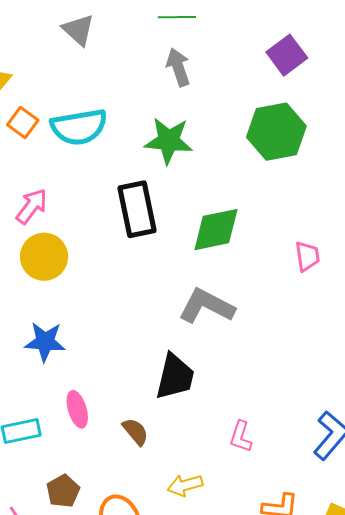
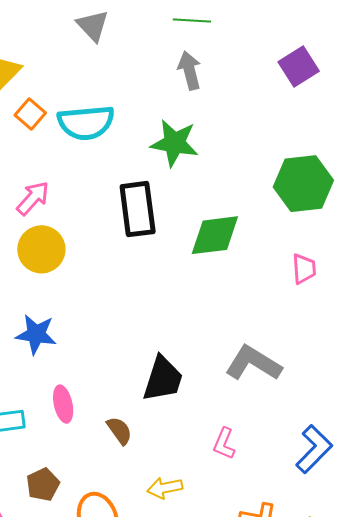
green hexagon: (276, 132) -> (303, 184), moved
gray L-shape: (207, 306) -> (253, 363), moved

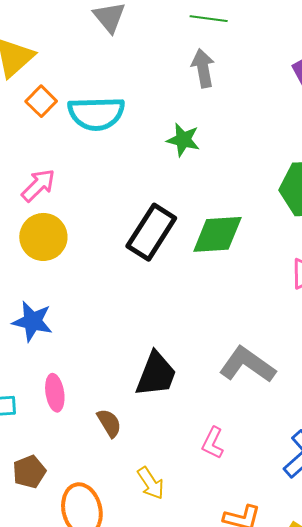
green star: (174, 143) -> (183, 140), size x0.7
black rectangle: (138, 209) -> (151, 232), moved, turned 36
yellow arrow: (165, 488) -> (151, 483), turned -116

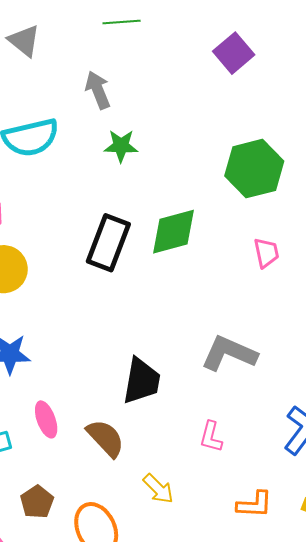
gray arrow: (203, 68) -> (98, 90), moved
brown semicircle: (109, 423) -> (105, 438), size x1.4

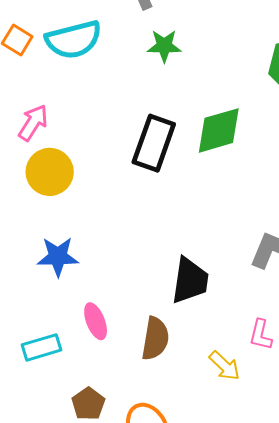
brown semicircle: (105, 438) -> (155, 339), turned 54
yellow arrow: (158, 489) -> (224, 366), moved

